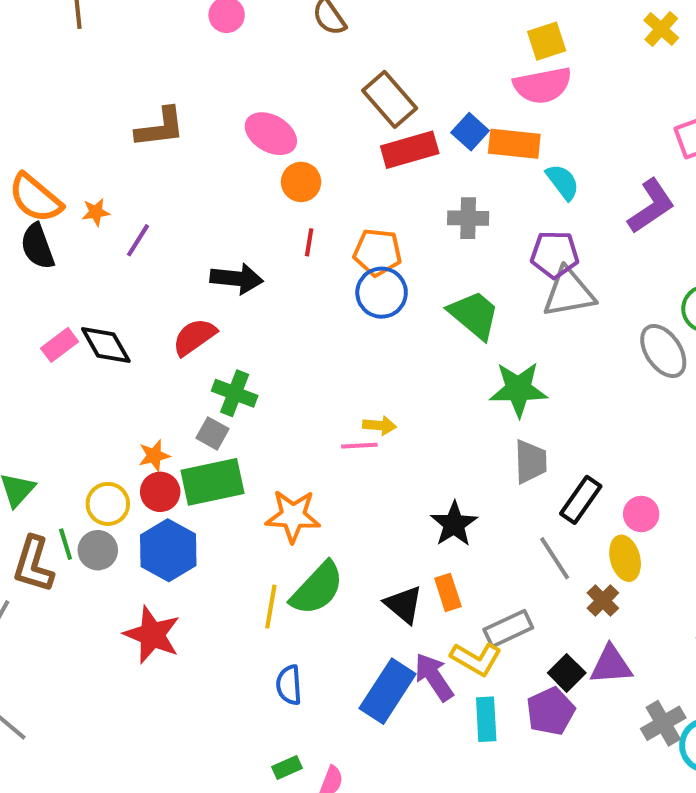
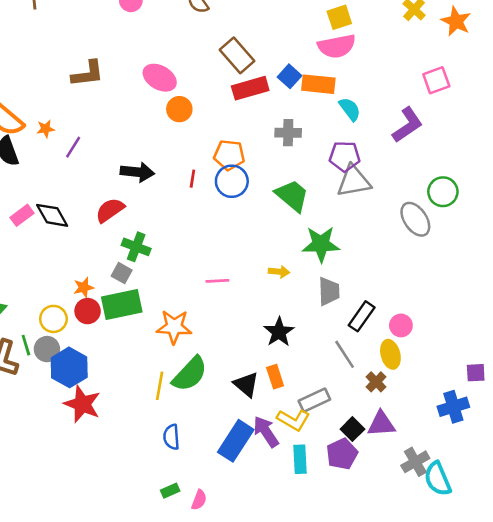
red line: (309, 242) -> (192, 179), moved
yellow arrow: (380, 425) -> (279, 272), moved
blue hexagon: (168, 550) -> (69, 367), moved

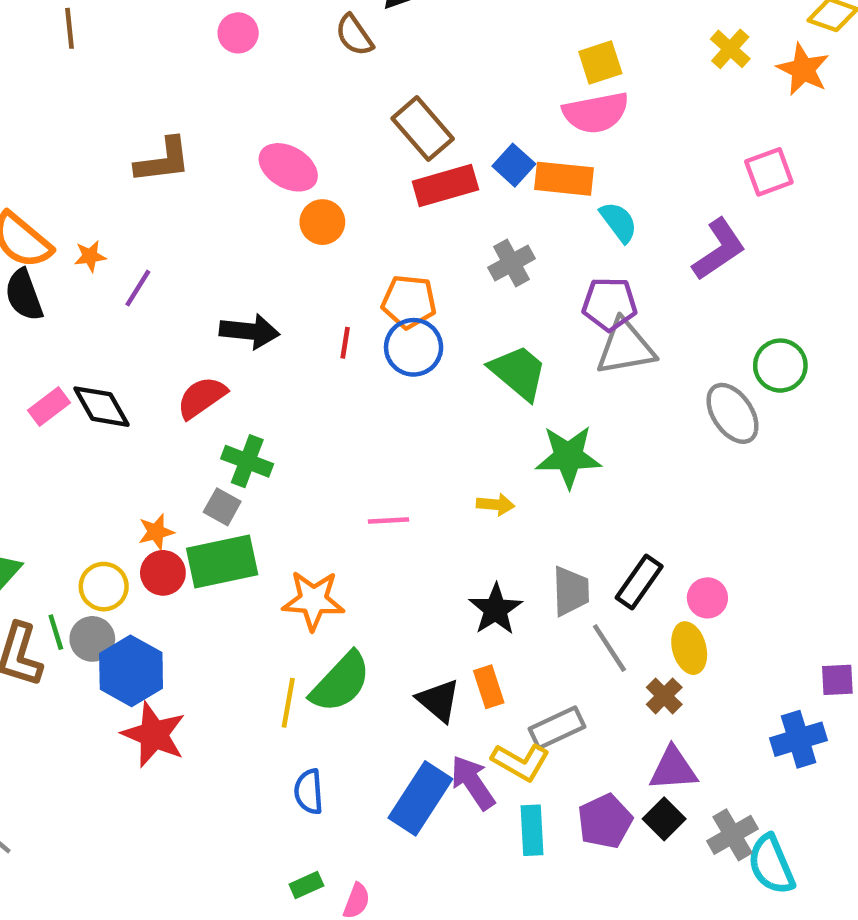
gray cross: (288, 133) -> (511, 263), turned -30
gray trapezoid: (329, 291) -> (571, 591), moved
black square: (352, 429) -> (664, 819), moved

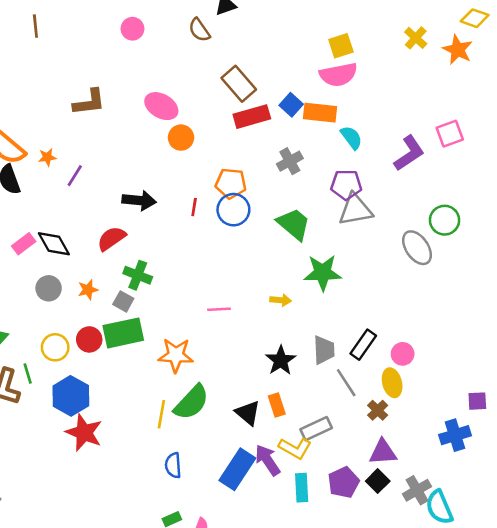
pink square: (769, 172) -> (450, 134), moved
orange star: (156, 532) -> (88, 290), moved
gray circle: (92, 639) -> (49, 288), moved

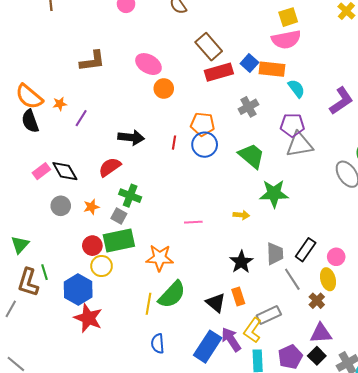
yellow circle: (55, 347) -> (102, 266), moved
yellow L-shape: (295, 448) -> (253, 330), turned 95

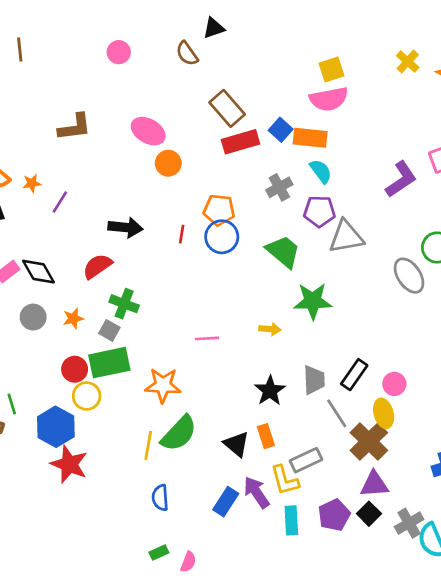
cyan semicircle: (296, 88) -> (321, 171), moved
purple pentagon: (292, 125) -> (319, 211), moved
brown cross: (317, 301) -> (369, 441), size x1.8
yellow L-shape: (253, 330) -> (285, 480), turned -50
blue rectangle: (208, 347) -> (226, 502), size x0.7

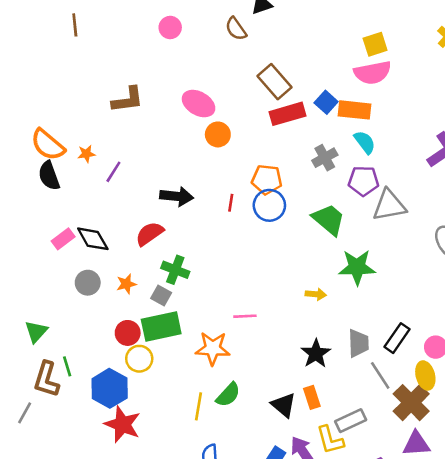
pink line: (207, 338) -> (245, 316), moved
green semicircle: (179, 433) -> (228, 395), size x0.7

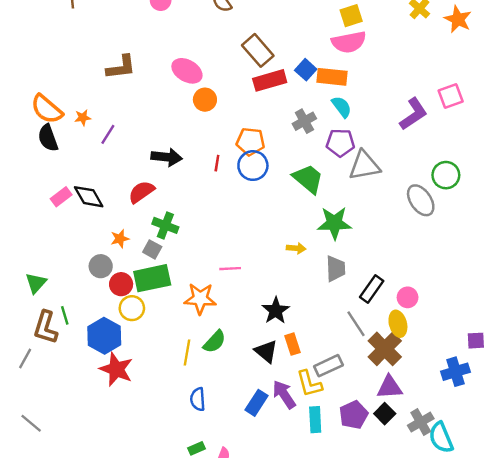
gray circle: (88, 283) -> (101, 266), moved
gray trapezoid: (358, 343) -> (336, 269), moved
black star: (316, 354) -> (276, 311), moved

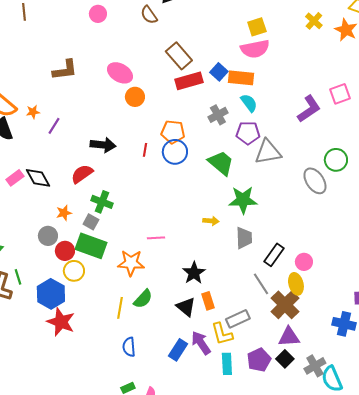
green rectangle: (152, 278) -> (91, 246), turned 32
blue cross: (455, 372) -> (344, 324), turned 30

